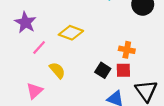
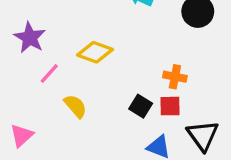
pink triangle: (34, 91) -> (22, 135), moved

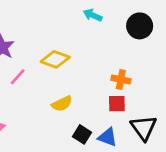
yellow semicircle: (75, 106) -> (62, 104), moved, turned 105
black square: (141, 106) -> (82, 134), moved

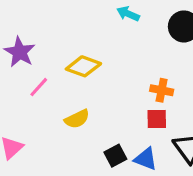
yellow semicircle: (62, 104) -> (77, 119), moved
black square: (82, 134) -> (115, 156), turned 30

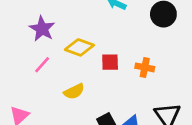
purple star: (20, 52) -> (42, 29), moved
red square: (157, 119) -> (110, 62), moved

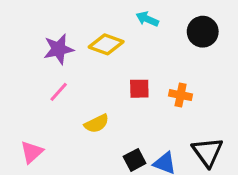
purple star: (42, 29) -> (59, 49), turned 30
yellow diamond: (79, 47) -> (106, 44), moved

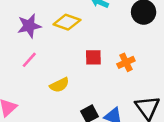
orange cross: (181, 95) -> (126, 62), turned -36

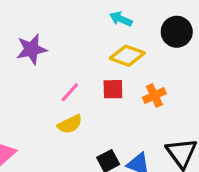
yellow diamond: (67, 22) -> (127, 56), moved
pink line: (29, 60) -> (70, 92), moved

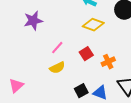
red square: (113, 89) -> (86, 54), moved, turned -32
orange cross: (154, 96) -> (108, 62), moved

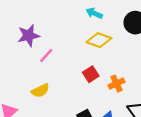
pink line: (57, 48) -> (46, 55), moved
yellow semicircle: (57, 68) -> (40, 91), moved

